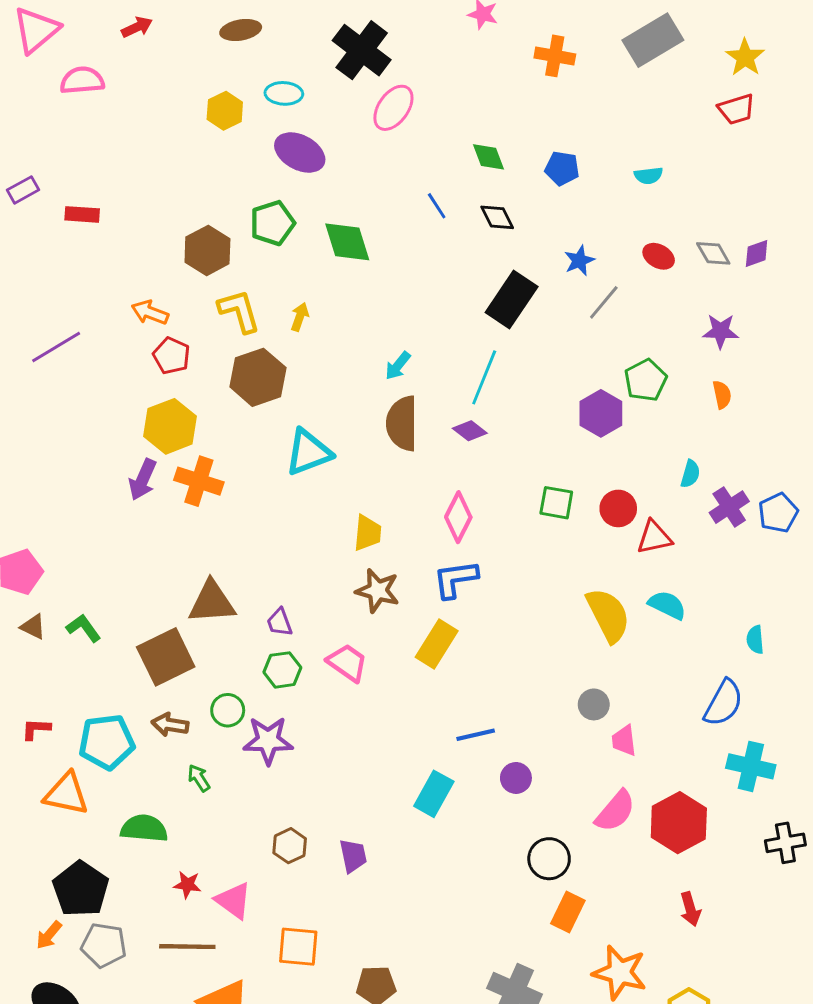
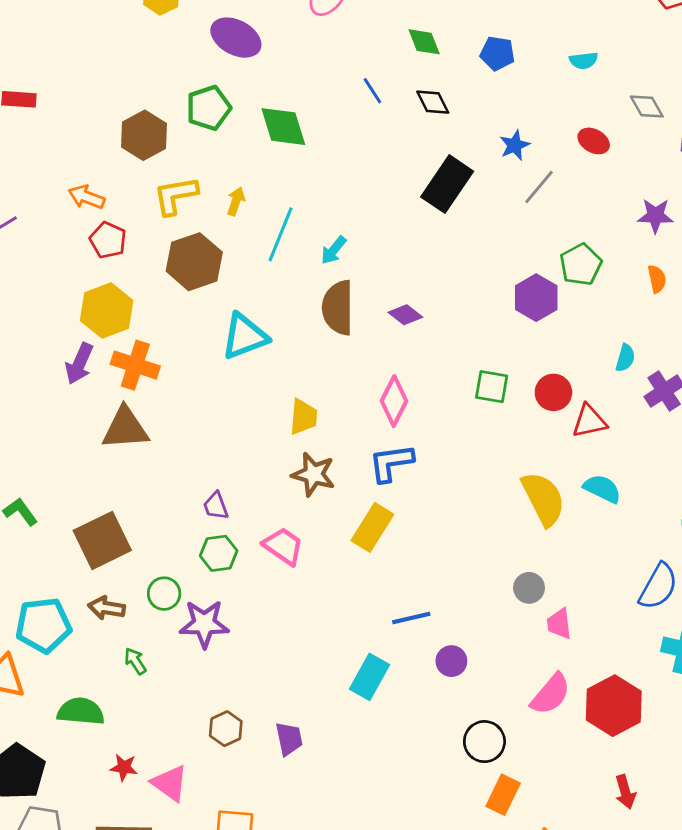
gray diamond: (713, 253) -> (647, 106), moved
yellow L-shape: (239, 311) -> (176, 196), turned -84
cyan line: (484, 377) -> (280, 234), moved
brown triangle: (212, 602) -> (125, 428), moved

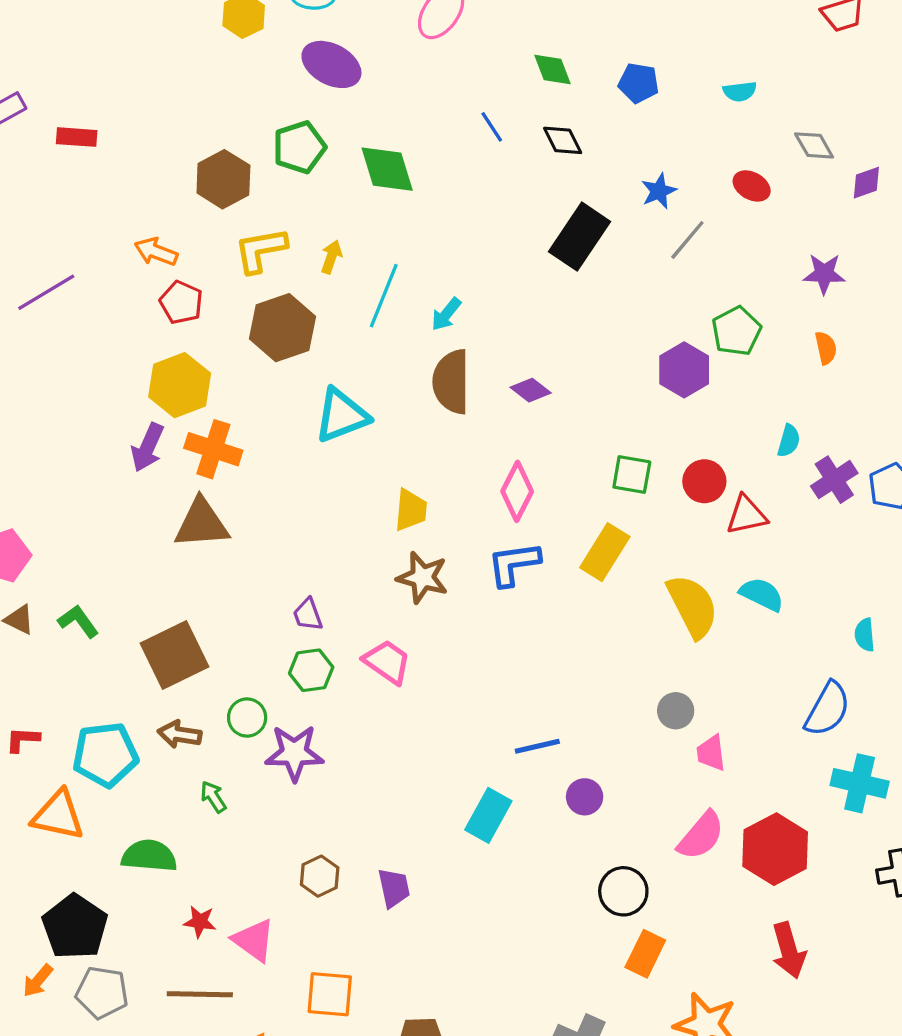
yellow rectangle: (372, 527) -> (605, 552), moved
red arrow: (625, 792) -> (789, 950), size x1.4

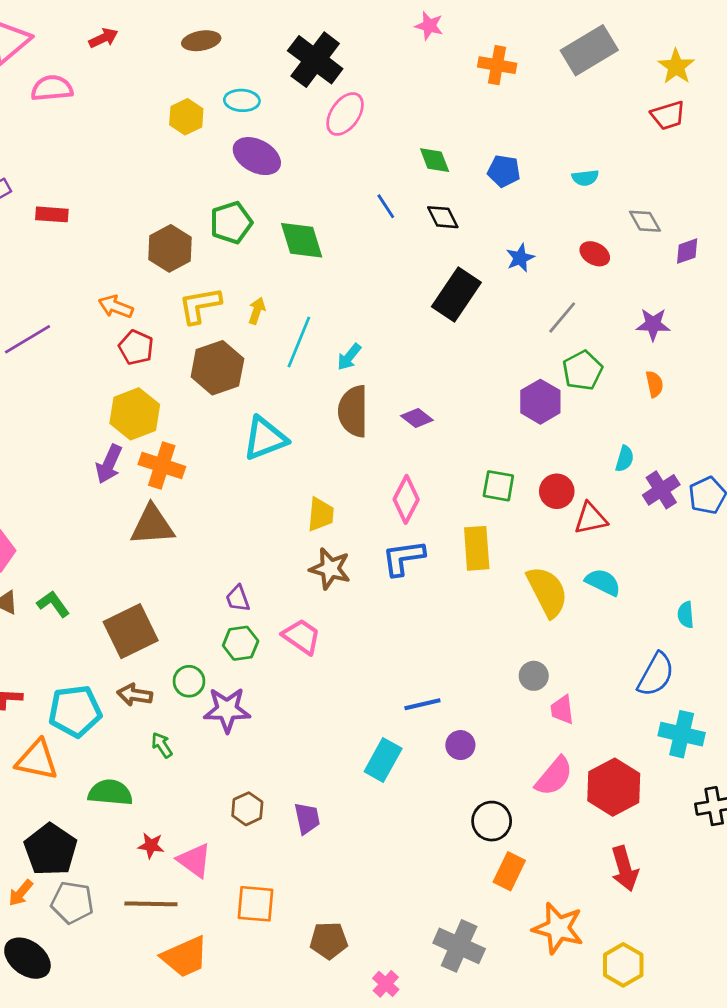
gray line: (687, 240) -> (562, 318), moved
yellow rectangle: (605, 552) -> (477, 548), turned -36

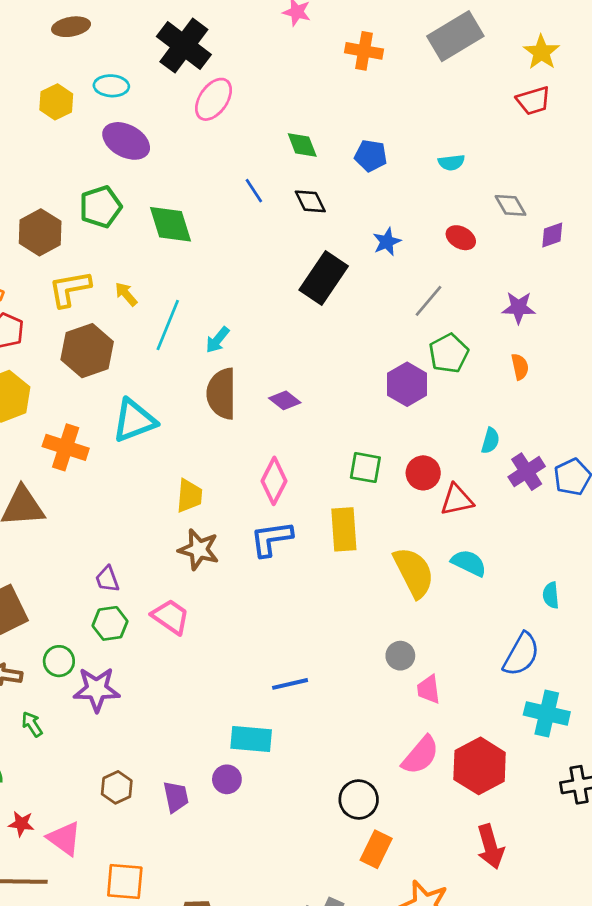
yellow arrow: (257, 311) -> (126, 294), turned -60
orange cross: (162, 465) -> (66, 447), moved
purple circle: (460, 745) -> (227, 779), moved
cyan rectangle: (383, 760) -> (251, 739), turned 66

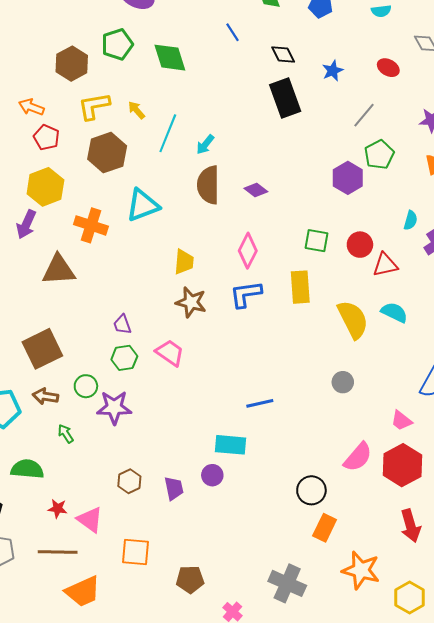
black diamond: (310, 201) -> (283, 54), moved
black rectangle: (324, 278) -> (285, 98), turned -54
pink trapezoid: (429, 689) -> (401, 421), moved, turned -45

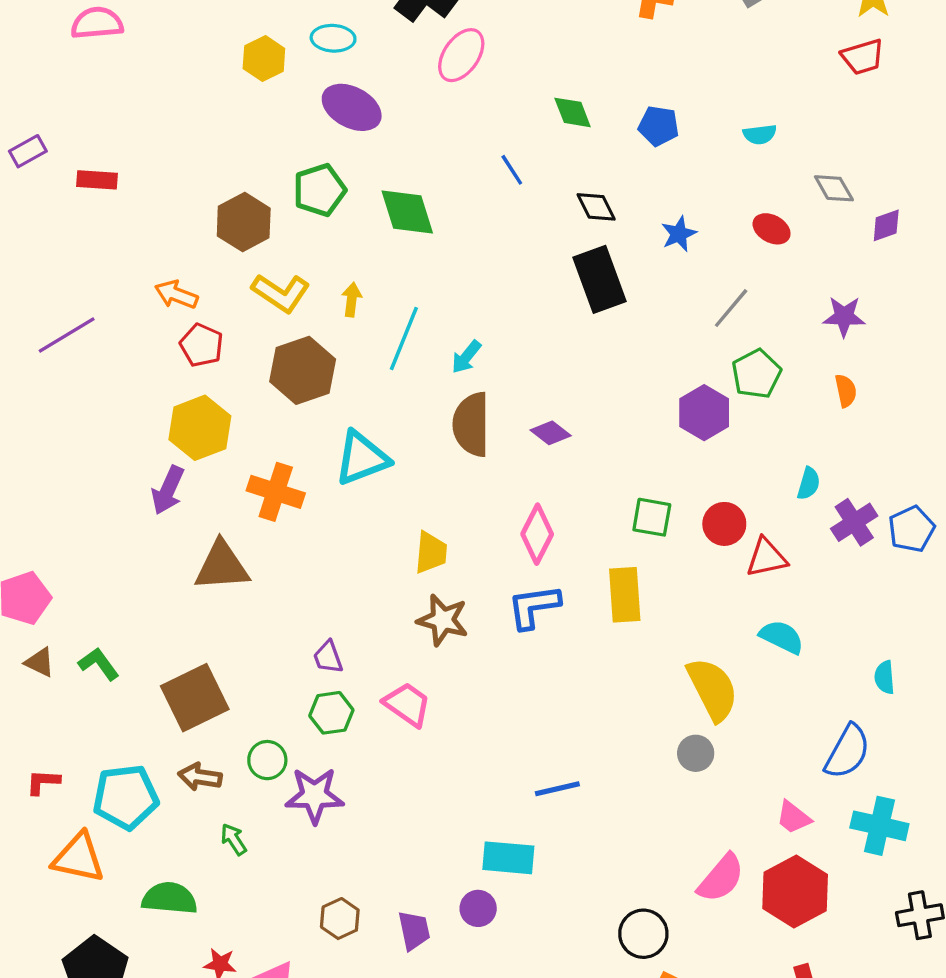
yellow L-shape: (94, 106) -> (281, 293), turned -136
yellow arrow: (136, 110) -> (352, 300), turned 48
yellow semicircle: (353, 319) -> (713, 689), moved

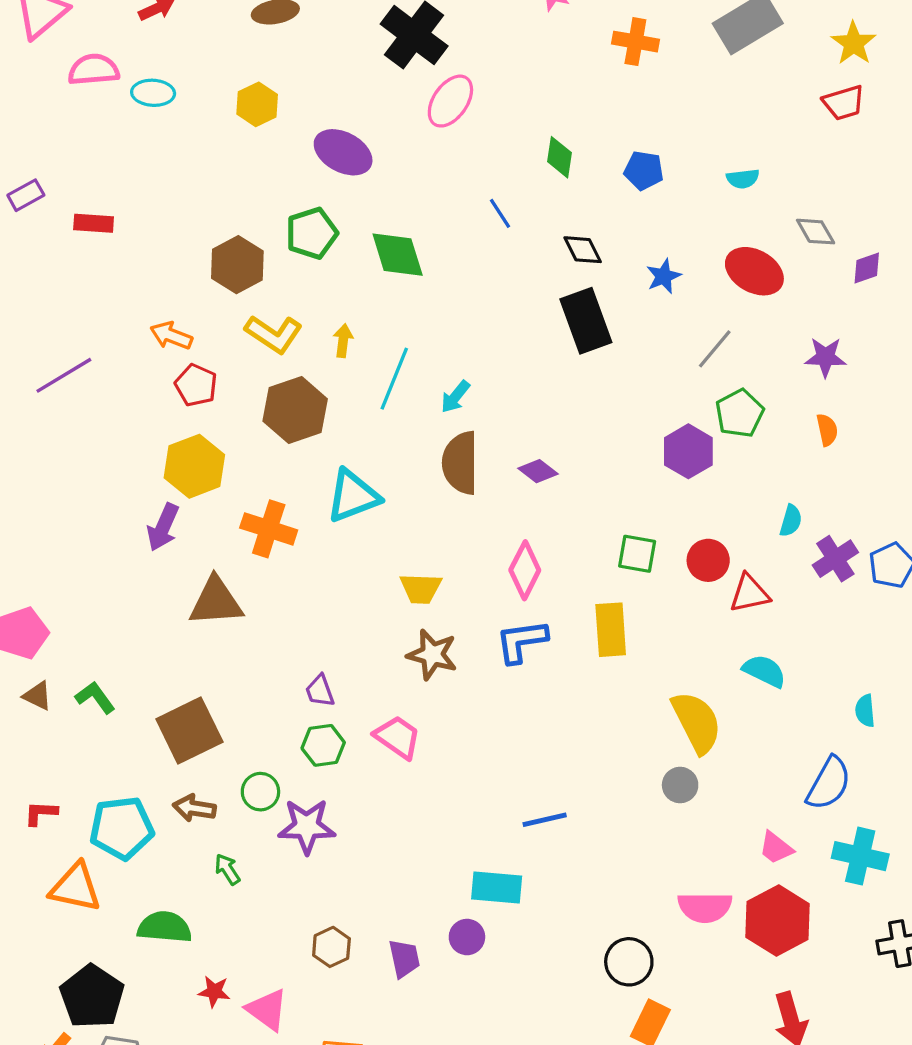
cyan ellipse: (333, 38) -> (153, 93), moved
green diamond: (573, 112) -> (559, 157), turned 30
red ellipse: (772, 229) -> (754, 271), size x1.6
yellow trapezoid: (431, 553) -> (421, 588), turned 87
pink semicircle: (721, 878) -> (705, 907), turned 50

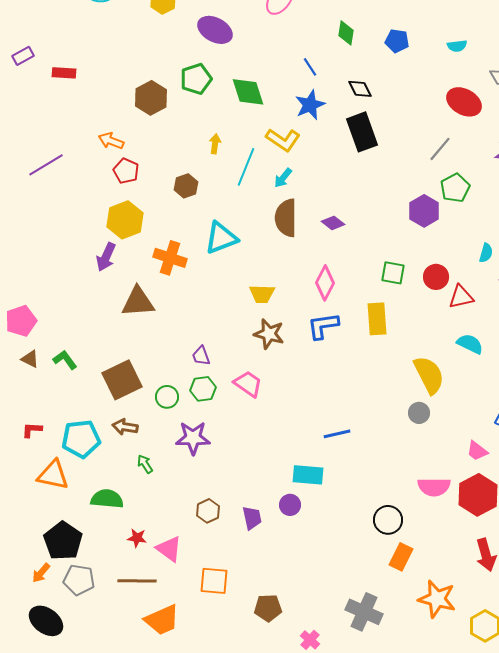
blue star: (664, 276) -> (310, 105), moved, size x1.4
yellow L-shape: (274, 334) -> (283, 140), moved
brown hexagon: (295, 410) -> (186, 186), size x0.6
green circle: (260, 792) -> (167, 397), moved

